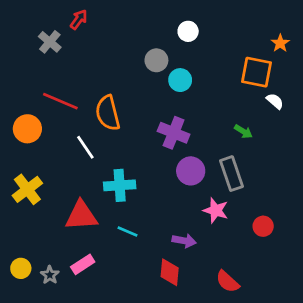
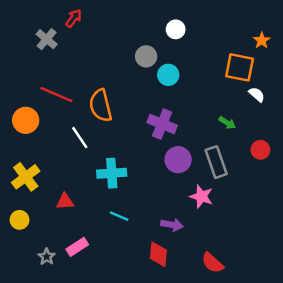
red triangle: (81, 216) -> (65, 201), moved, size x0.6
red circle: (263, 226) -> (260, 150), moved
yellow circle: (21, 268) -> (20, 220), moved

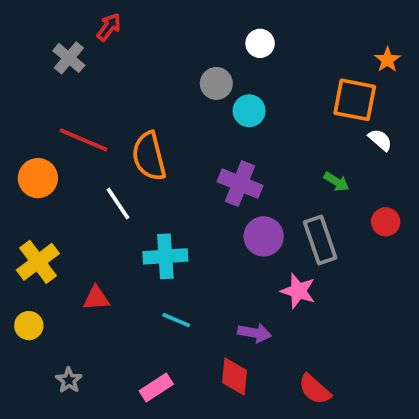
pink rectangle: (77, 247) -> (156, 387), moved

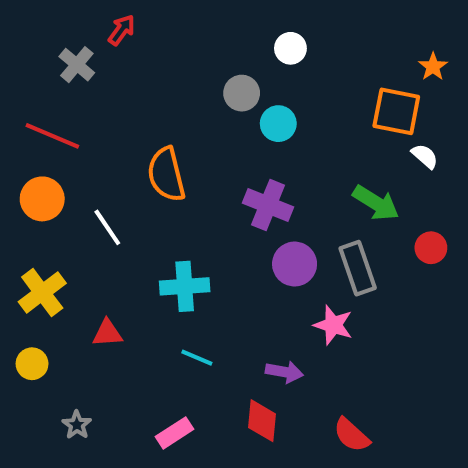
red line: (83, 140) -> (52, 136), moved
green arrow: (336, 182) -> (376, 203), size x1.6
white line: (118, 204) -> (107, 227), moved

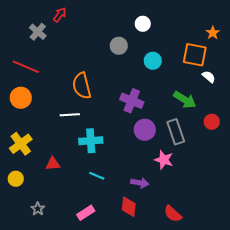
cyan circle: (278, 124) -> (153, 61), moved
white line: (107, 227) -> (70, 115), moved, turned -60

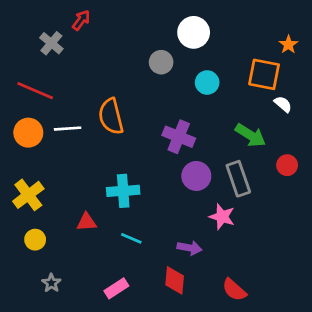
white circle: (143, 24) -> (194, 32), size x1.5
white line: (70, 115) -> (68, 129), moved
red triangle: (53, 164) -> (87, 222), moved
yellow circle: (16, 179) -> (35, 240), moved

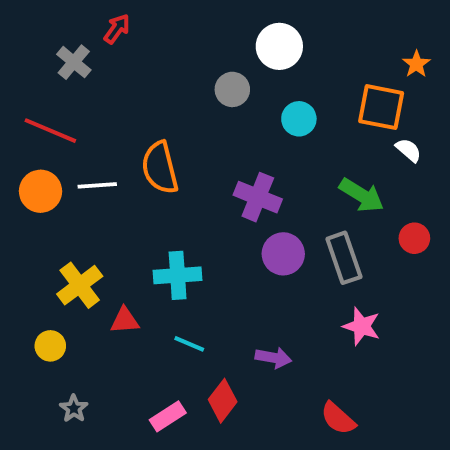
yellow cross: (28, 195) -> (80, 285), moved
pink star: (222, 217) -> (362, 326), moved
red diamond: (175, 280) -> (223, 401), moved, turned 32

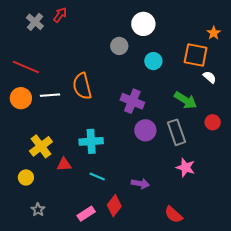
gray cross: (74, 62) -> (35, 22), moved

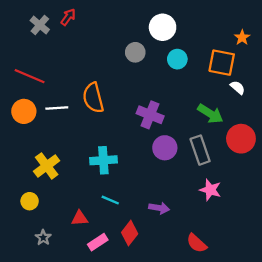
cyan circle: (153, 61) -> (177, 59), moved
red circle: (213, 122) -> (241, 139), size x1.6
red triangle: (64, 164) -> (80, 218), moved

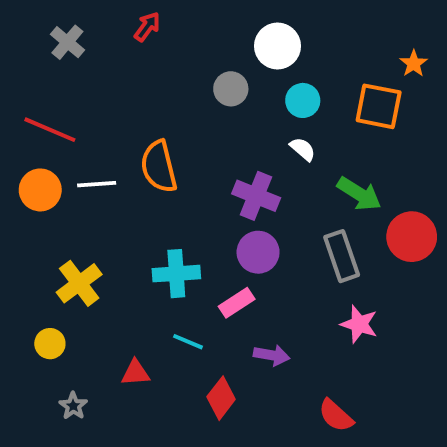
red arrow: (68, 17) -> (147, 27), moved
white semicircle: (238, 88) -> (303, 149), moved
purple circle: (165, 148) -> (258, 252), moved
pink rectangle: (98, 242) -> (237, 303), moved

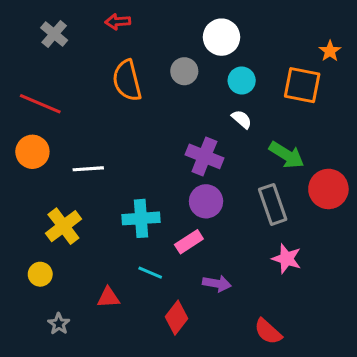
red arrow: (147, 27) -> (118, 22), turned -130
orange semicircle: (159, 167) -> (127, 80), moved
white line: (97, 184) -> (88, 169), moved

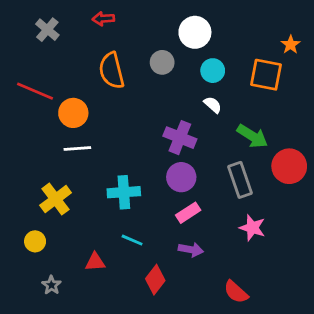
orange circle: (32, 152) -> (73, 113), moved
pink rectangle: (189, 242) -> (188, 213), moved

